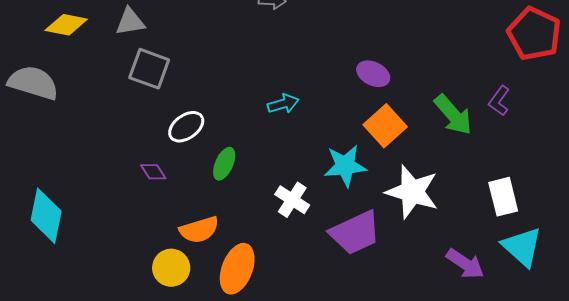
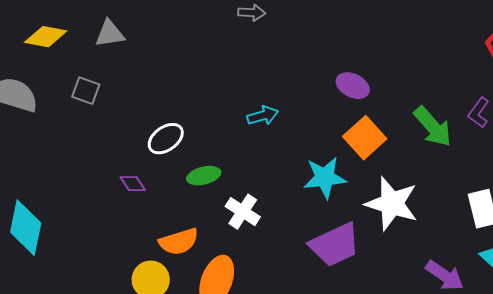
gray square: (149, 69) -> (86, 91), moved, size x0.7
green ellipse: (224, 164) -> (204, 176), turned 52
white cross: (292, 200) -> (243, 212), moved

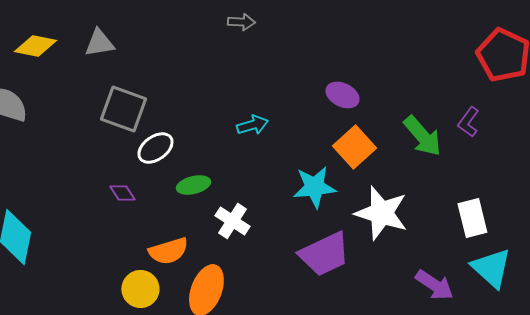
gray square: (86, 91) -> (123, 109), moved, size x1.6

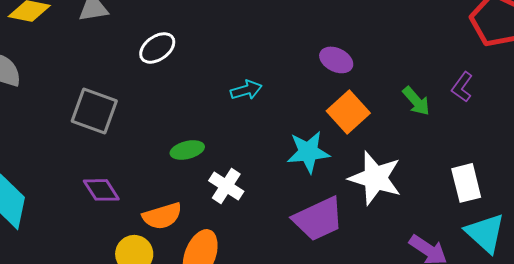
gray square: (123, 109) -> (94, 111), moved
green arrow: (422, 136) -> (416, 101), size x0.7
white ellipse: (155, 148) -> (157, 48), moved
purple diamond: (122, 193) -> (101, 190), moved, size x1.4

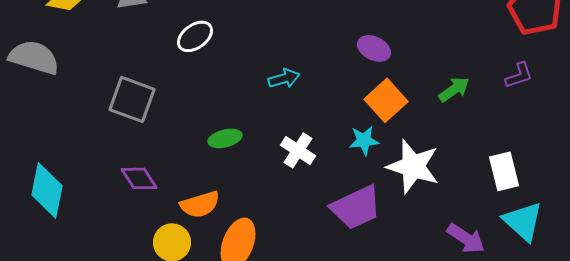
purple L-shape: (462, 87) -> (519, 75), moved, turned -144
green arrow: (416, 101) -> (454, 89), turned -84
cyan star: (308, 152) -> (364, 140), moved, size x0.7
white cross: (226, 186) -> (298, 150), moved

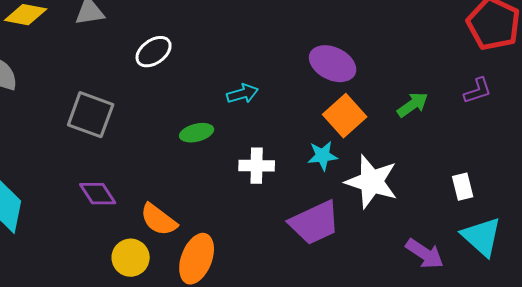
purple ellipse: (374, 48) -> (333, 64), size x1.4
green ellipse: (225, 138) -> (197, 133), moved
white cross: (298, 150) -> (257, 166), turned -32
white rectangle: (504, 171) -> (463, 187), size x0.7
orange semicircle: (200, 204) -> (159, 220), turned 54

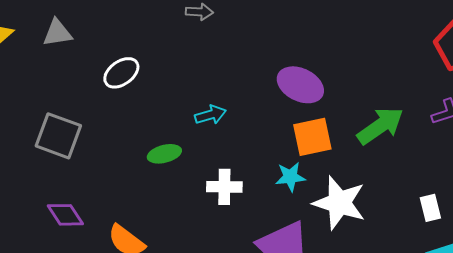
green arrow: (413, 105) -> (380, 126), size x1.5
orange square: (345, 116) -> (312, 137), turned 30

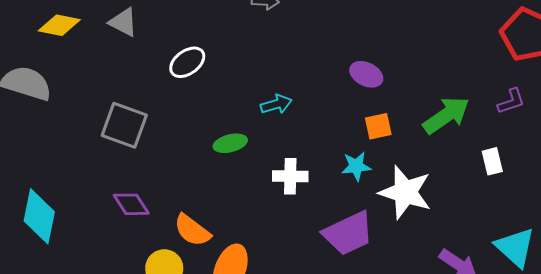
gray triangle: (57, 33) -> (123, 22), turned 36
purple ellipse: (300, 85) -> (366, 74), size x0.7
orange square: (312, 137) -> (378, 126), size x0.7
white rectangle: (430, 208) -> (492, 161), moved

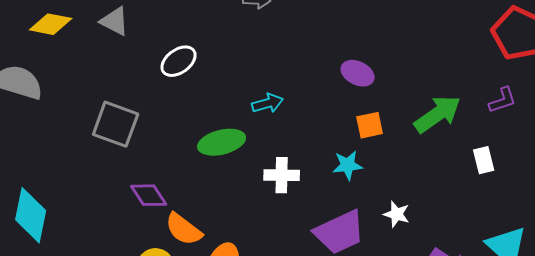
green ellipse: (230, 143) -> (222, 142), size x1.4
white star: (405, 192) -> (397, 214), moved, size x0.5
purple diamond: (131, 204) -> (149, 195), moved

